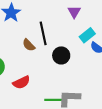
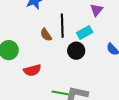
cyan rectangle: (87, 35) -> (85, 33), moved

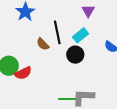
red semicircle: (32, 70) -> (23, 73), moved

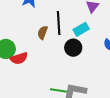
brown semicircle: (43, 44) -> (43, 33), turned 56

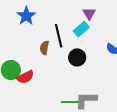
cyan rectangle: (81, 29) -> (81, 29), moved

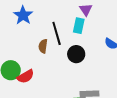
cyan rectangle: (81, 29) -> (79, 26), turned -35

